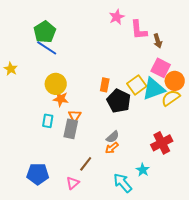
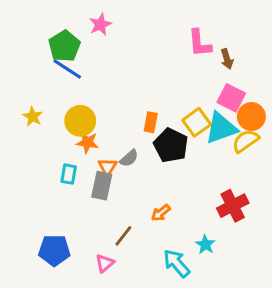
pink star: (117, 17) -> (100, 24), moved
yellow star: (11, 69) -> (33, 117), moved
gray semicircle: (113, 137) -> (129, 158), moved

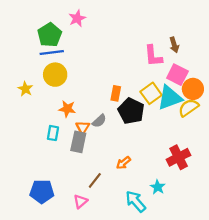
pink L-shape: (200, 43) -> (153, 56), moved
blue line: (67, 69) -> (52, 53), turned -40
yellow circle: (80, 121) -> (55, 75), moved

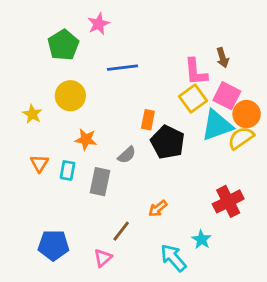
blue line: (52, 53) -> (123, 68), moved
yellow square: (151, 93) -> (193, 99), moved
orange triangle: (83, 128) -> (39, 163), moved

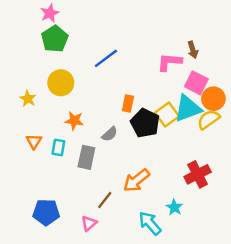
pink star: (99, 24) -> (50, 13), moved
blue line: (123, 68) -> (106, 58), turned -30
pink L-shape: (196, 72) -> (169, 62), turned 100
yellow square: (193, 99) -> (167, 115), moved
orange arrow: (158, 209) -> (137, 180), size x1.6

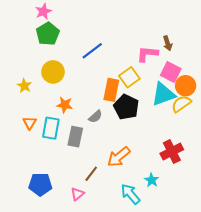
orange rectangle: (128, 104) -> (111, 90), size x1.5
yellow square: (167, 115) -> (129, 77), moved
cyan rectangle: (58, 148) -> (51, 128), size x1.5

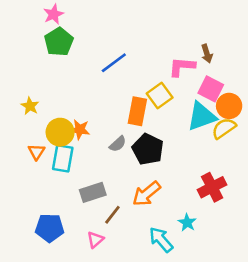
yellow circle: (53, 72) -> (60, 132), moved
black pentagon: (126, 107) -> (148, 149), moved
gray rectangle: (75, 137) -> (93, 192), moved, turned 60

